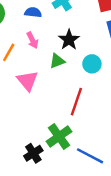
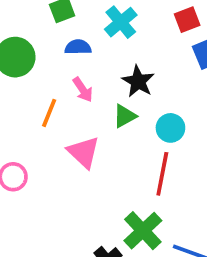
cyan circle: (92, 64) -> (170, 128), moved

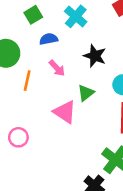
orange line: (49, 113) -> (27, 81), moved
green triangle: (125, 116) -> (86, 93), moved

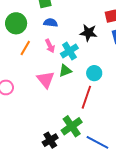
cyan cross: (76, 16) -> (69, 51), moved
black star: (95, 56) -> (88, 33), moved, turned -30

